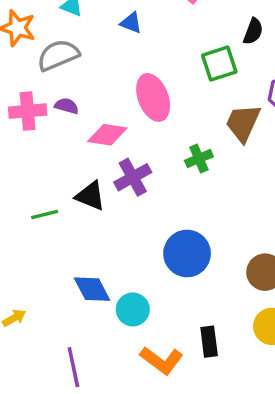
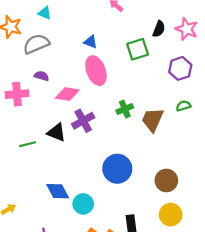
blue triangle: (131, 23) -> (91, 42), moved
pink cross: (28, 111) -> (17, 94), moved
brown trapezoid: (243, 123) -> (152, 120), moved

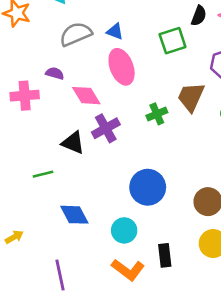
gray semicircle: (36, 44) -> (76, 34), moved
pink diamond: (67, 94) -> (86, 96), turned 50
brown trapezoid: (152, 120) -> (191, 97), moved
green line: (28, 144) -> (43, 174), moved
cyan circle: (83, 204) -> (124, 230), moved

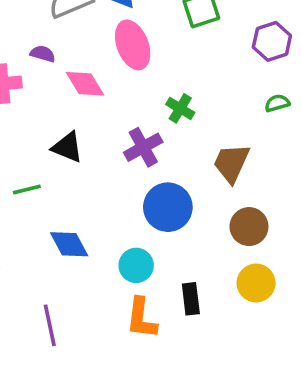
brown trapezoid: (191, 97) -> (231, 163), moved
green cross: (157, 114) -> (180, 108), turned -36
purple cross: (106, 128) -> (143, 147), moved
orange L-shape: (128, 270) -> (141, 318), turned 60

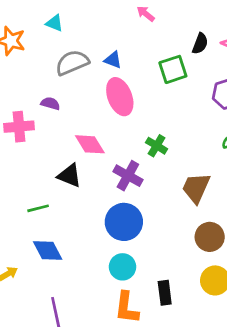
pink diamond: (85, 84) -> (90, 144), moved
purple cross: (143, 147) -> (128, 176), turned -32
blue circle: (168, 207) -> (124, 222), moved
blue diamond: (69, 244) -> (48, 251), moved

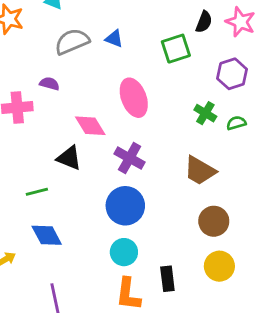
pink ellipse: (120, 97) -> (134, 98), moved
green cross: (157, 146) -> (205, 113), moved
brown trapezoid: (196, 188) -> (200, 171), turned -84

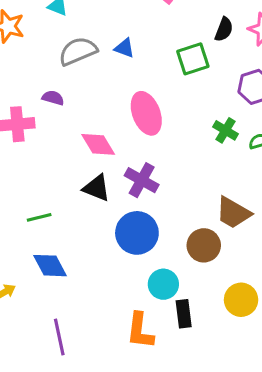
black triangle: (69, 158) -> (97, 188), moved
brown trapezoid: (200, 171) -> (233, 213), moved
brown circle: (214, 221) -> (204, 245), moved
cyan circle: (124, 252) -> (163, 284), moved

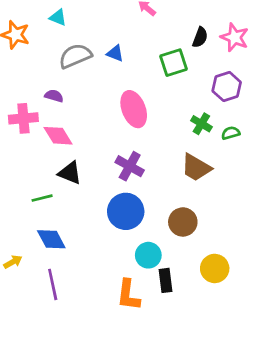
pink diamond: (98, 144) -> (58, 136), moved
black triangle: (97, 188) -> (70, 173), moved
brown trapezoid: (233, 213) -> (196, 168), moved
purple line: (59, 337) -> (53, 284), moved

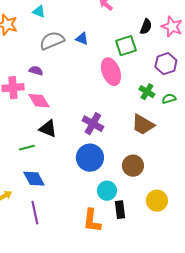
pink ellipse: (134, 109) -> (111, 72), moved

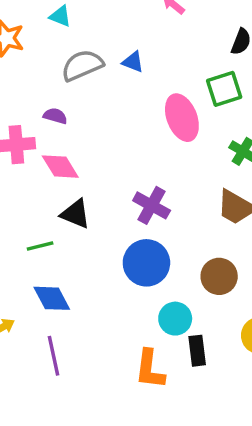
green square: (126, 46) -> (224, 89), moved

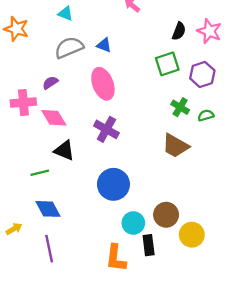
cyan triangle: (60, 16) -> (65, 14), moved
purple semicircle: (55, 116) -> (50, 83), turned -49
pink ellipse: (182, 118) -> (103, 84), moved
purple cross: (152, 205) -> (106, 129), moved
brown circle: (219, 276) -> (166, 215), moved

